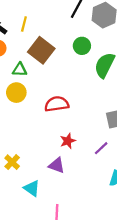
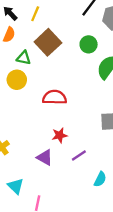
purple line: (101, 148) -> (79, 155), moved
cyan triangle: (32, 188) -> (16, 186), moved

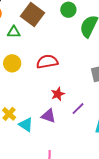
yellow circle: (17, 80) -> (12, 63), moved
cyan triangle: (16, 186) -> (26, 125), moved

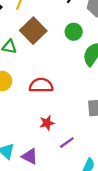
purple triangle: (48, 116) -> (30, 156), moved

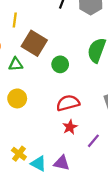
green circle: (74, 32) -> (60, 64), moved
red semicircle: (41, 85) -> (68, 103), moved

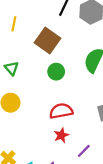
brown square: (34, 43) -> (48, 40), moved
green triangle: (16, 64) -> (12, 68), turned 48

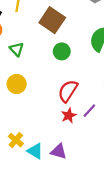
red semicircle: (61, 111) -> (68, 91), turned -45
purple line: (84, 151) -> (89, 111), moved

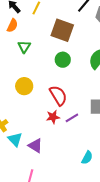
brown square: (52, 20) -> (62, 30), turned -30
yellow circle: (17, 84) -> (24, 86), moved
red semicircle: (68, 91) -> (58, 95), turned 100

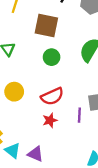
red semicircle: (58, 95) -> (52, 96), turned 105
purple line: (72, 118) -> (79, 115), moved, turned -48

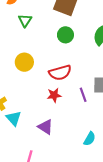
purple line: (79, 115) -> (83, 95), turned -32
purple triangle: (35, 154) -> (45, 127), moved

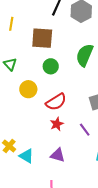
yellow circle: (24, 62) -> (28, 89), moved
purple line: (83, 95) -> (85, 130), moved

